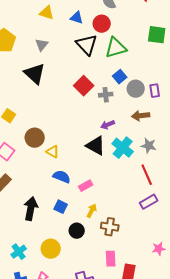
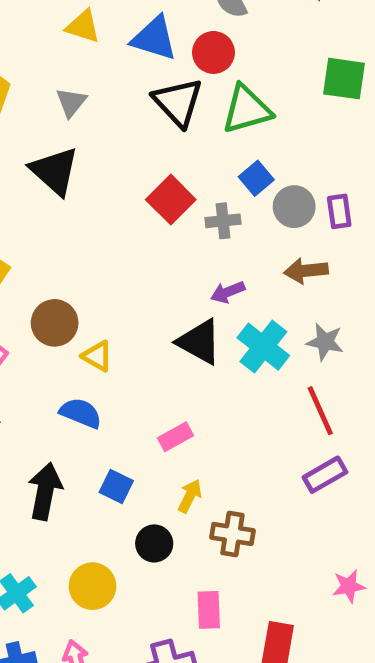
blue triangle: (77, 18) -> (154, 38), size x1.5
blue semicircle: (62, 177) -> (81, 413), moved
pink rectangle: (111, 259) -> (209, 610), moved

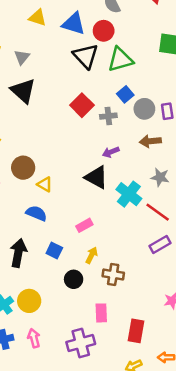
gray triangle: (71, 102) -> (22, 57), moved
cyan cross: (263, 347) -> (129, 194), moved
red line: (320, 411) -> (158, 212), turned -30
yellow circle: (93, 586) -> (29, 301), moved

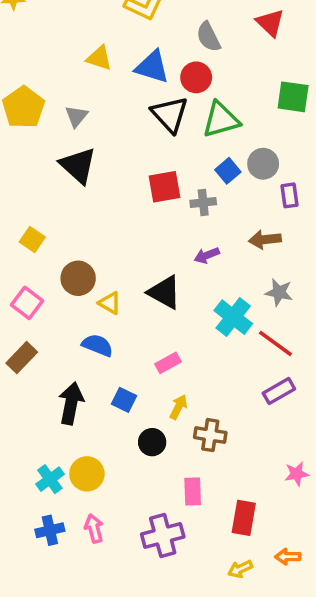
red square: (82, 105) -> (164, 187), turned 35
gray circle: (144, 109) -> (263, 164), moved
black triangle: (96, 177) -> (164, 292), moved

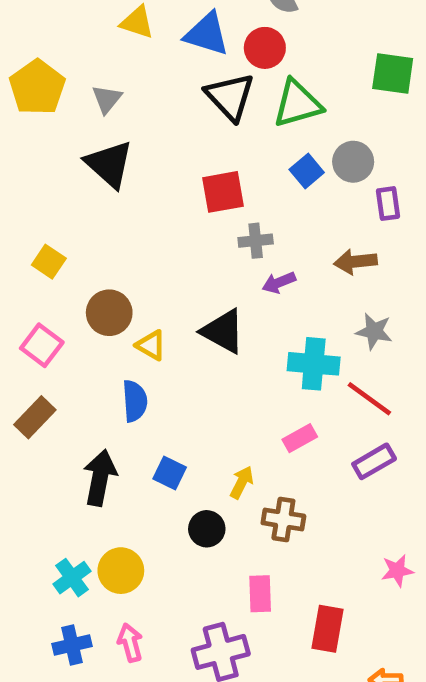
gray cross: (203, 203) -> (256, 241), moved
cyan cross: (233, 317) -> (314, 364), turned -33
blue semicircle: (97, 345) -> (135, 401), turned 64
pink rectangle: (168, 363) -> (300, 438), moved

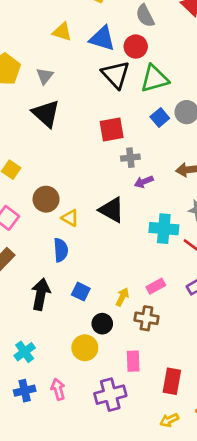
pink rectangle: (300, 438) -> (156, 286), moved
yellow circle: (121, 571) -> (85, 348), moved

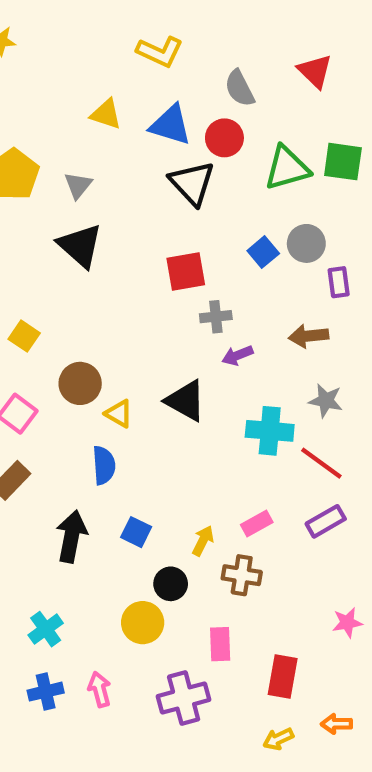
green triangle: (154, 79) -> (287, 168), moved

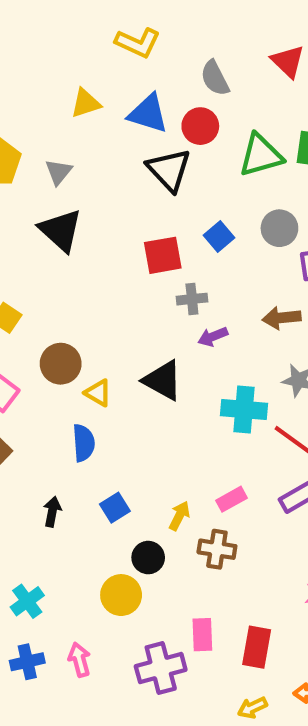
yellow triangle: (106, 114) -> (86, 103), turned -36
blue square: (263, 252) -> (219, 237), moved
blue square: (136, 532) -> (115, 508), turned 32
black arrow: (71, 536) -> (52, 512), size x0.6
pink rectangle: (220, 644) -> (202, 635), moved

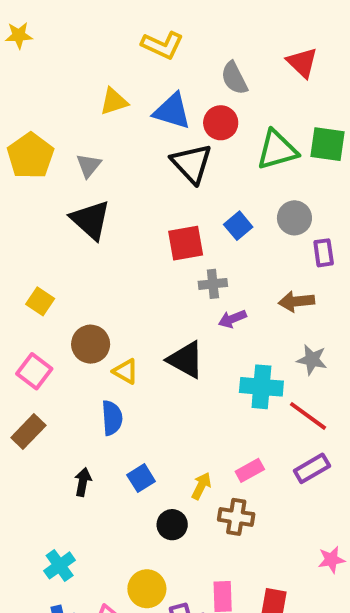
yellow circle: (121, 595) -> (147, 589), moved

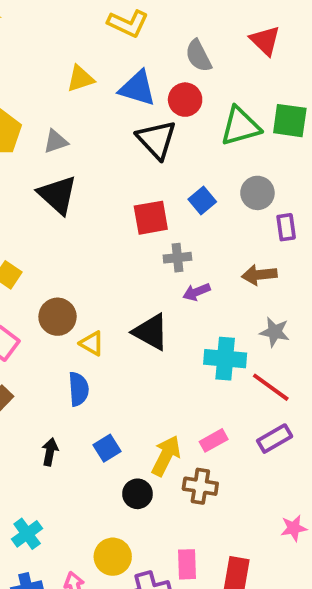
gray triangle: (89, 165) -> (56, 142), turned 32
yellow arrow: (201, 486) -> (166, 456), size x1.5

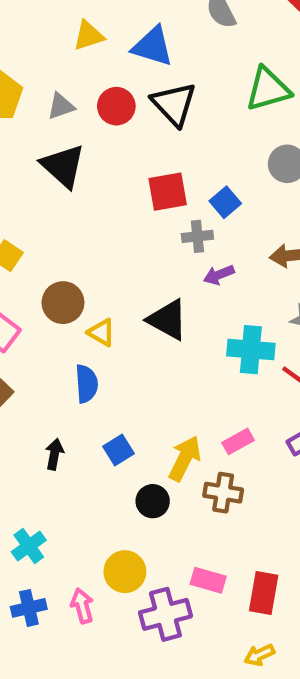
red circle: (185, 100) -> (116, 106), moved
blue square: (202, 201) -> (225, 202), moved
pink rectangle: (187, 564) -> (208, 580), turned -72

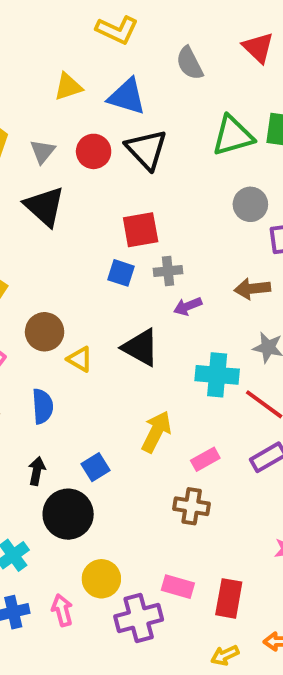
gray triangle: (61, 106) -> (43, 151), turned -32
blue square: (225, 202) -> (121, 273), moved, turned -32
blue semicircle: (86, 384) -> (43, 406), moved
yellow arrow: (185, 458) -> (156, 432), moved
black circle: (153, 501) -> (68, 514), moved, size x1.6

